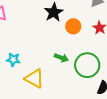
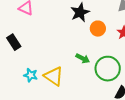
cyan star: (13, 60) -> (31, 75), moved

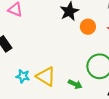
green arrow: (83, 58) -> (75, 84), moved

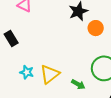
yellow triangle: (46, 76) -> (50, 74), turned 45

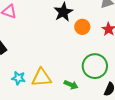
yellow triangle: (50, 74) -> (41, 78), turned 40

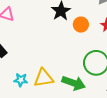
green arrow: (71, 85) -> (74, 83), size x1.6

